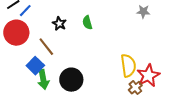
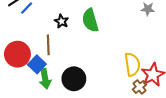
green semicircle: (87, 23) -> (90, 20), size x1.6
red circle: (16, 33) -> (17, 54), moved
brown line: (46, 47) -> (48, 45), turned 36

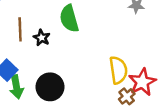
black star: (62, 21) -> (42, 38), moved
brown line: (48, 45) -> (20, 29), moved

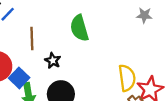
black star: (42, 38) -> (53, 61), moved

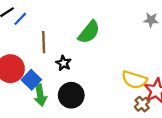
green semicircle: (79, 28) -> (89, 32), turned -125
yellow semicircle: (127, 78) -> (134, 80), turned 115

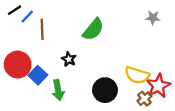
brown line: (44, 42) -> (42, 29), moved
green arrow: (40, 95) -> (58, 90), moved
black circle: (71, 95) -> (105, 90), moved

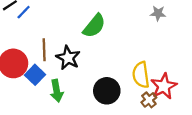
brown line: (42, 29) -> (44, 50), moved
black star: (69, 59) -> (68, 58), size x1.5
yellow semicircle: (137, 75) -> (141, 75), turned 65

